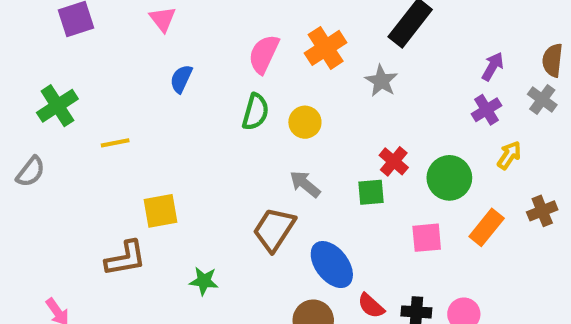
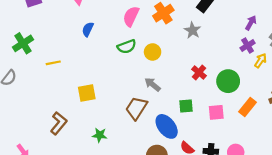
green semicircle: (255, 112) -> (127, 47), turned 54
yellow arrow: (509, 155) -> (261, 61), moved
green square: (371, 192) -> (186, 106), moved
yellow square: (161, 211) -> (87, 93), moved
brown L-shape: (125, 258) -> (59, 123), turned -40

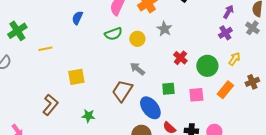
gray star: (192, 30) -> (164, 29), moved
yellow arrow: (261, 61) -> (234, 59), moved

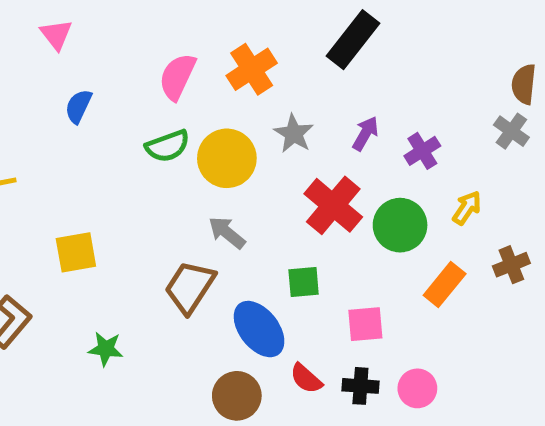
purple arrow: (228, 12) -> (365, 134), moved
purple cross: (225, 33) -> (422, 151), moved
yellow circle: (137, 39) -> (227, 158), size x1.5
red cross: (180, 58) -> (333, 205), size x1.6
pink square: (196, 95) -> (365, 324), moved

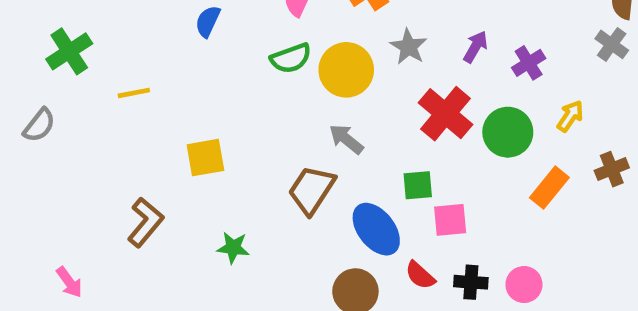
pink square: (365, 324) -> (450, 220), moved

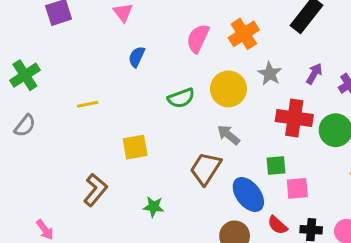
green cross: (69, 51) -> (25, 75), moved
green semicircle: (291, 58) -> (181, 98), moved
red cross: (445, 114) -> (294, 118), turned -32

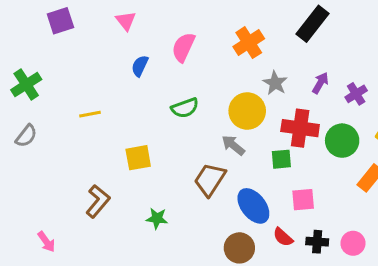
pink semicircle: (198, 38) -> (183, 47), moved
yellow circle: (228, 89) -> (247, 111), moved
green square: (276, 165) -> (281, 159), moved

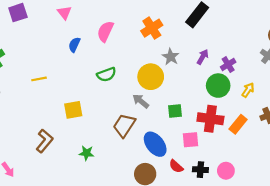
red cross: (300, 128) -> (210, 119), moved
green circle: (342, 141) -> (218, 86), moved

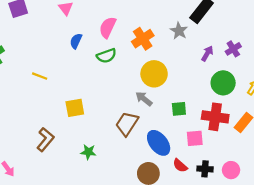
orange cross: (152, 28) -> (143, 39), moved
gray star: (171, 57) -> (179, 31), moved
purple cross: (228, 65) -> (233, 49), moved
green semicircle: (106, 75) -> (106, 56), moved
yellow line: (39, 79) -> (40, 76), turned 32

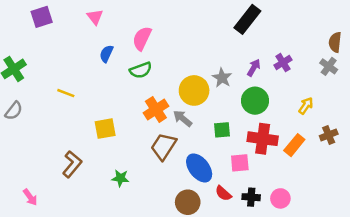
gray star: (179, 31) -> (222, 78), moved
orange cross: (143, 39) -> (156, 110), moved
green circle: (223, 83) -> (255, 101), moved

